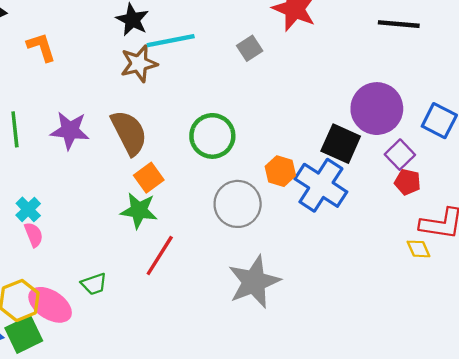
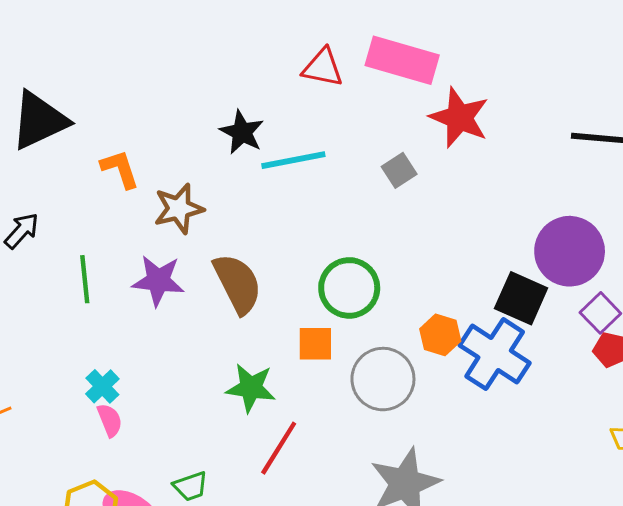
brown star: (139, 64) -> (179, 209), moved
orange square: (149, 178) -> (315, 344), moved, turned 36

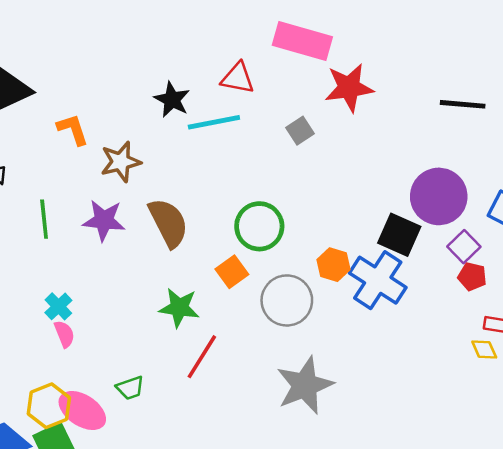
red triangle: (323, 68) -> (238, 78), moved
red star: (459, 118) -> (349, 88), turned -30
orange square: (315, 344) -> (232, 272), turned -36

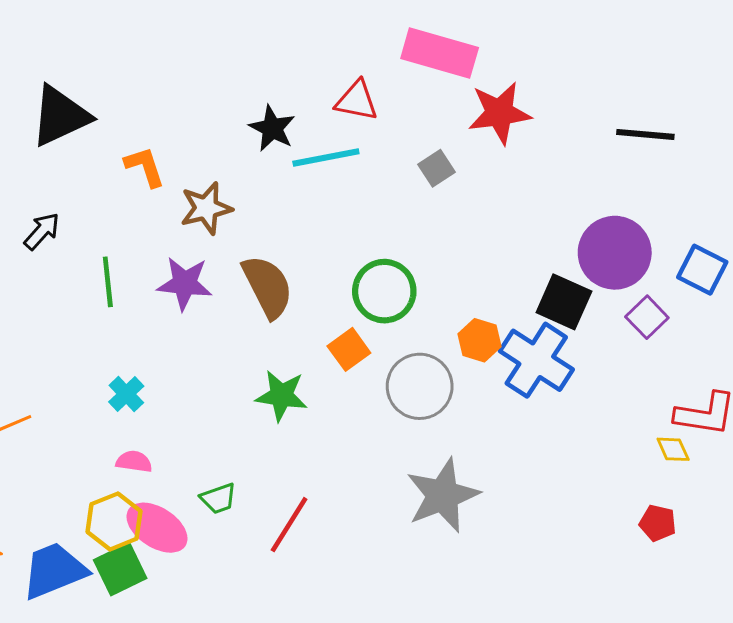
red pentagon: (472, 277) -> (658, 523), moved
pink semicircle: (64, 334) -> (134, 462), moved, turned -60
red line: (202, 357) -> (289, 525), moved

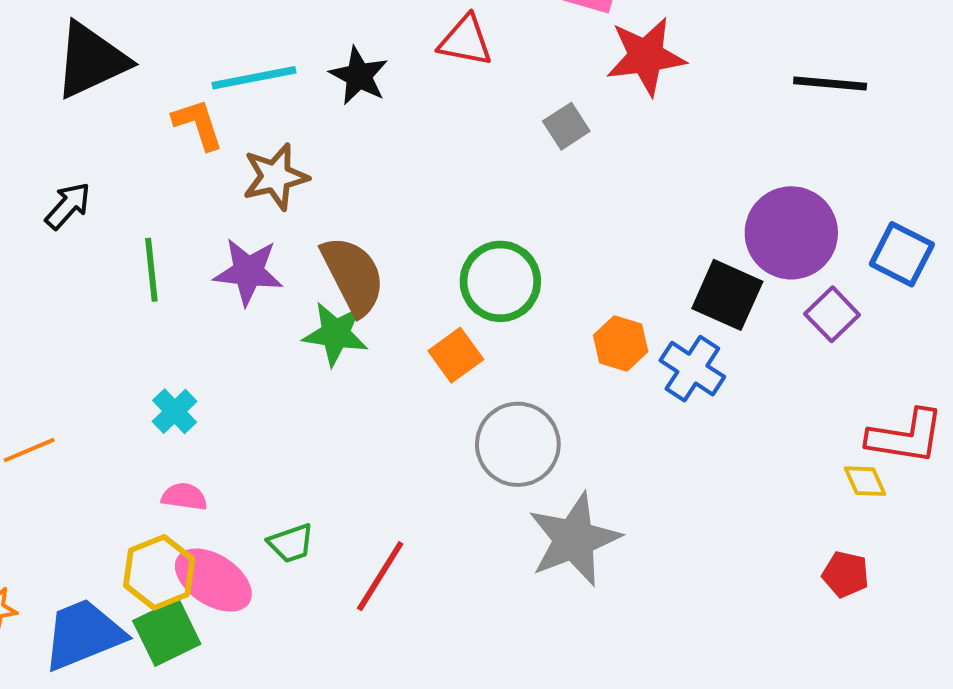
cyan line: (326, 157) -> (254, 78), moved
blue cross: (536, 360) -> (692, 369), size x0.7
gray circle: (420, 386) -> (518, 444), moved
green star: (281, 396) -> (336, 334), moved

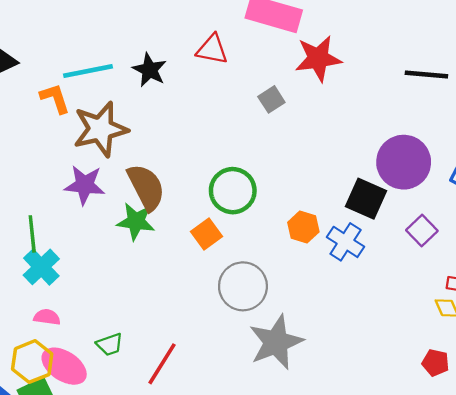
brown star: (275, 177) -> (101, 129), size x1.4
green line: (151, 270) -> (32, 234), moved
purple square: (832, 314) -> (422, 231), moved
cyan cross: (175, 411) -> (41, 267), size x1.4

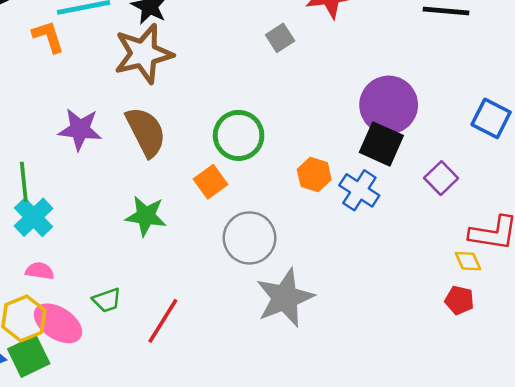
brown star: (101, 129) -> (143, 54), moved
purple circle: (404, 162) -> (389, 105), moved
green star: (136, 221) -> (146, 216), moved
red pentagon: (436, 363) -> (459, 300), moved

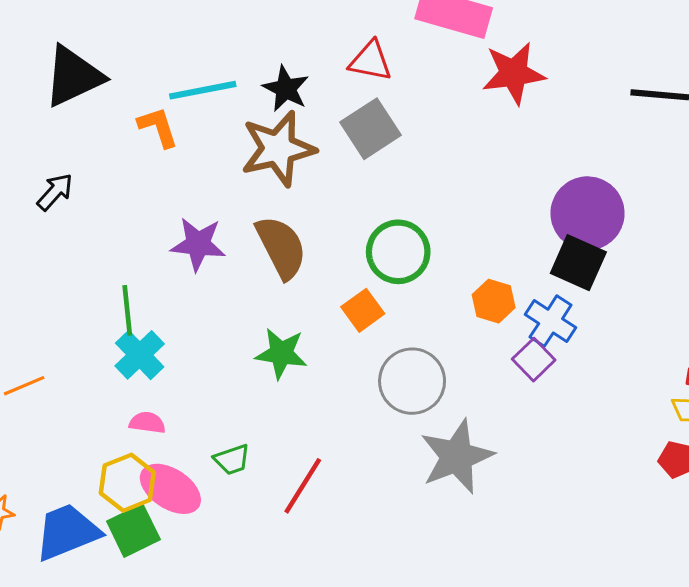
gray square: (280, 38) -> (370, 129), moved, size x1.6
purple square: (441, 178) -> (534, 360), moved

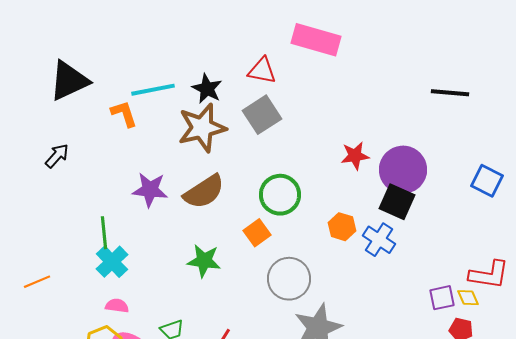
red star: (514, 73) -> (355, 156), moved, size x0.7
brown semicircle: (281, 247) -> (204, 192), turned 84
purple square: (534, 360) -> (442, 298), moved, turned 32

